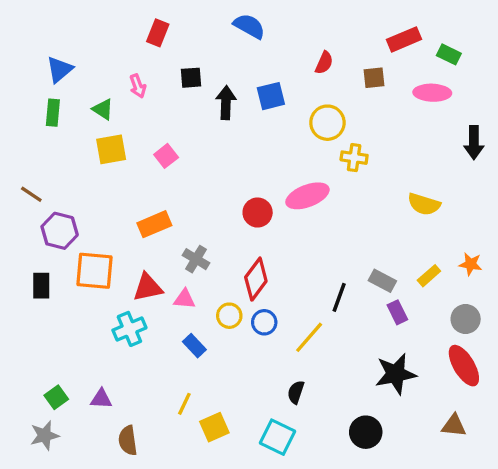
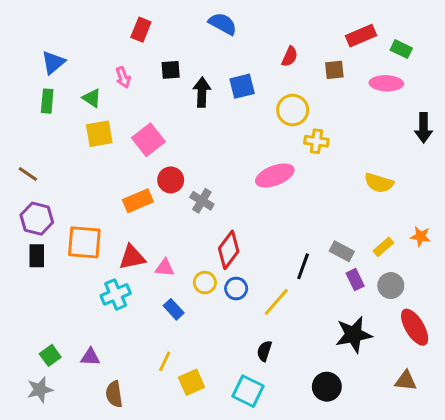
pink square: (166, 156) -> (148, 140), size x1.5
red circle: (258, 213) -> (171, 180), moved
purple hexagon: (60, 231) -> (37, 219), moved
gray cross: (196, 259) -> (202, 201), moved
gray circle: (466, 319) -> (391, 286), moved

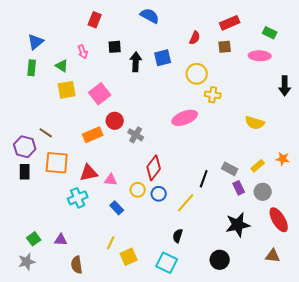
red rectangle: (361, 36) -> (230, 23), moved
brown line: (28, 174) -> (46, 133), moved

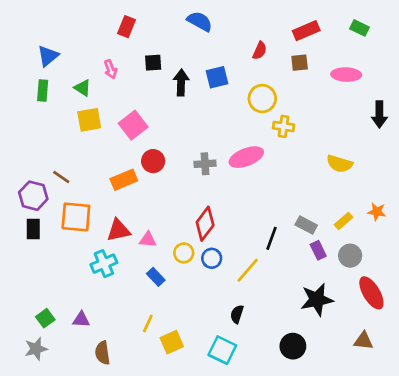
green rectangle: (270, 33) -> (359, 28), moved
gray cross: (136, 135) -> (205, 164), moved, turned -35

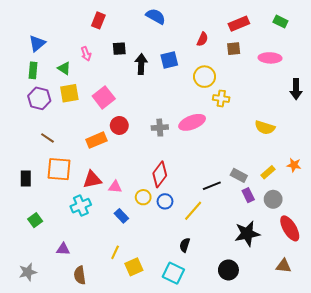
purple hexagon: (33, 196) -> (39, 98), moved
black line: (272, 238) -> (212, 186), turned 48
green square: (45, 318) -> (35, 220), moved

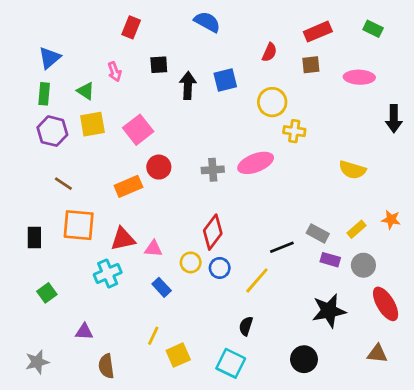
purple rectangle: (248, 195) -> (330, 260), turned -48

